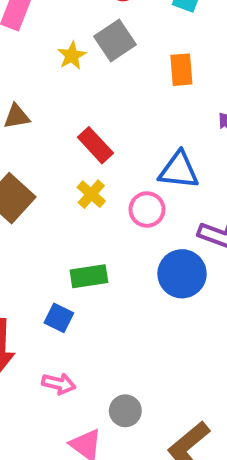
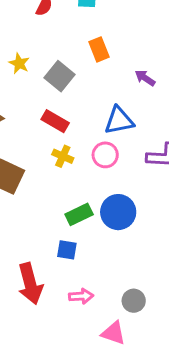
gray square: (115, 41) -> (59, 76), moved
blue circle: (182, 274) -> (118, 212), moved

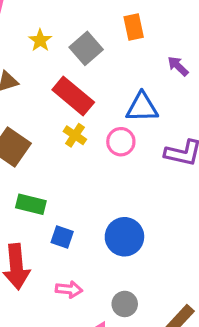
yellow star: (19, 63) -> (40, 40), moved
red rectangle: (55, 121) -> (73, 96), size x1.4
blue circle: (118, 212) -> (124, 237), moved
green rectangle: (79, 214) -> (31, 204), moved, turned 30

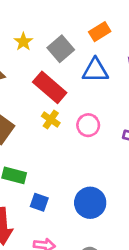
orange rectangle: (134, 27) -> (100, 32), turned 70
blue triangle: (142, 107) -> (95, 70), moved

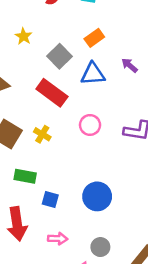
yellow star: (23, 42) -> (24, 36), moved
yellow cross: (51, 119) -> (42, 134), moved

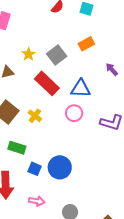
yellow star: (24, 36) -> (29, 54), moved
blue triangle: (93, 74) -> (81, 89), moved
blue circle: (97, 196) -> (60, 167), moved

